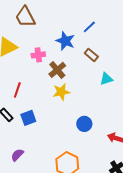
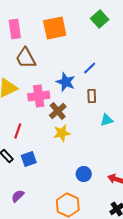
pink cross: (38, 55) -> (39, 96), size x1.5
brown rectangle: (91, 55) -> (92, 96), turned 48
blue circle: (84, 124) -> (84, 174), moved

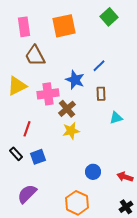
purple semicircle: (18, 196) -> (27, 194), size x1.5

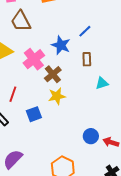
pink cross: (48, 94) -> (34, 59), turned -30
blue square: (38, 157) -> (34, 114), moved
blue circle: (93, 172) -> (91, 136), moved

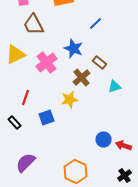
blue line: (85, 31) -> (96, 24), moved
brown rectangle: (87, 59) -> (100, 62), turned -48
brown cross: (53, 74) -> (82, 78), moved

